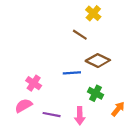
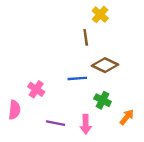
brown line: (80, 35) -> (86, 37), turned 49
pink semicircle: (23, 106) -> (14, 110), moved, turned 126

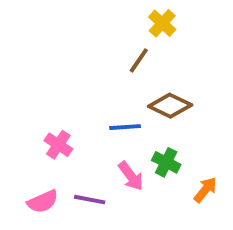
brown line: (86, 37) -> (139, 60), turned 42
pink semicircle: (14, 110) -> (43, 202), moved, turned 60
pink arrow: (86, 124) -> (131, 176), moved, turned -36

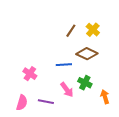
yellow cross: (162, 23) -> (93, 30), moved
orange arrow: (205, 190) -> (105, 97), turned -56
pink semicircle: (43, 202) -> (22, 103), turned -49

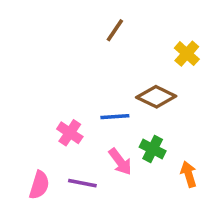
yellow cross: (93, 30) -> (187, 54), moved
brown line: (71, 31) -> (115, 30), moved
pink cross: (30, 74) -> (70, 133), moved

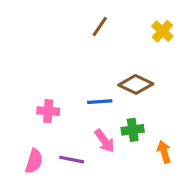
yellow cross: (187, 54) -> (162, 31), moved
pink cross: (70, 133) -> (48, 111), moved, turned -30
green cross: (153, 149) -> (133, 130), turned -35

